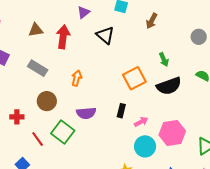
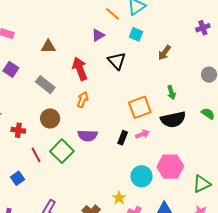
red arrow: (63, 37) -> (80, 69), moved, turned -35
pink arrow: (141, 122) -> (142, 134), moved

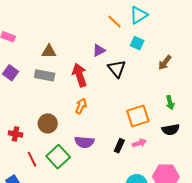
purple triangle: (98, 35) -> (99, 50), moved
gray rectangle: (45, 85) -> (45, 75), moved, turned -30
black semicircle: (173, 119) -> (171, 130), size x0.7

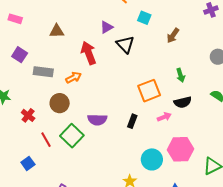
gray rectangle: (45, 75) -> (43, 72), moved
orange arrow: (81, 106) -> (74, 78), moved, turned 42
red cross: (15, 134) -> (28, 115), turned 32
pink arrow: (139, 143) -> (164, 117), moved

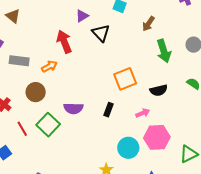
brown triangle: (57, 31) -> (13, 16), moved, turned 42
green arrow: (181, 75) -> (164, 51), moved, size x1.6
pink arrow: (164, 117) -> (143, 113), moved

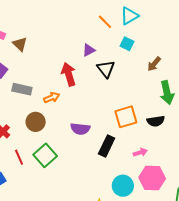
black semicircle: (159, 90) -> (156, 121), moved
purple semicircle: (73, 108) -> (80, 129), moved
black rectangle: (108, 110) -> (107, 146), size x1.5

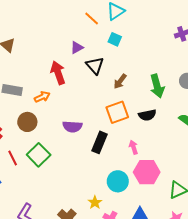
brown arrow: (154, 64) -> (120, 81), moved
pink arrow: (140, 152) -> (134, 147), turned -88

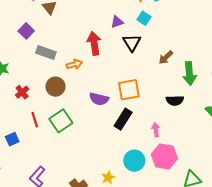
cyan square: (115, 39) -> (144, 18), moved
brown arrow: (120, 81) -> (166, 57), moved
orange square: (117, 112) -> (129, 90), moved

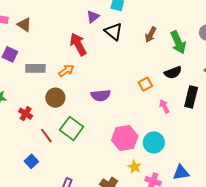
orange square: (129, 90) -> (145, 84), moved, size x0.6
black rectangle: (123, 119) -> (191, 97), moved
pink hexagon: (164, 157) -> (125, 138), moved

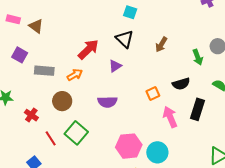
purple triangle: (93, 17) -> (115, 66), moved
green arrow: (178, 42) -> (198, 57), moved, size x0.7
red arrow: (78, 44) -> (88, 49), turned 70
pink arrow: (164, 106) -> (170, 117), size x1.5

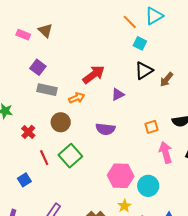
brown triangle: (36, 26) -> (45, 31), moved
black triangle: (125, 39) -> (144, 71), moved, turned 36
purple square: (20, 55) -> (38, 67), moved

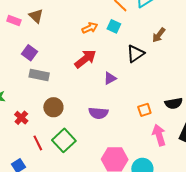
cyan square: (140, 43) -> (114, 26), moved
brown arrow: (166, 79) -> (159, 35), moved
orange arrow: (77, 98) -> (90, 28), moved

